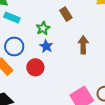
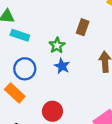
brown rectangle: (66, 14) -> (83, 27), turned 56
red circle: (35, 67) -> (52, 111), moved

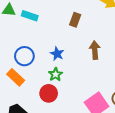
cyan rectangle: (20, 35) -> (30, 16), moved
green star: (57, 45) -> (55, 74), moved

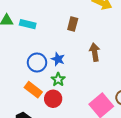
blue circle: (24, 56) -> (37, 63), moved
orange rectangle: (16, 77) -> (33, 90), moved

